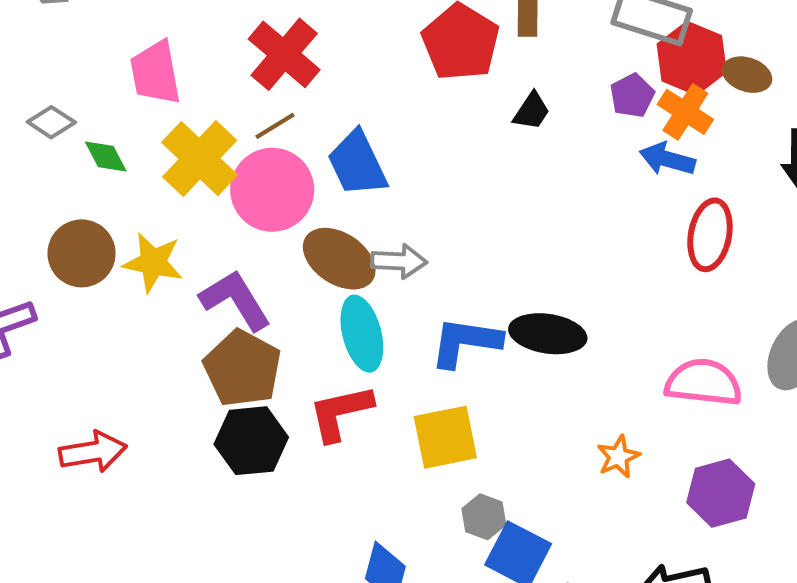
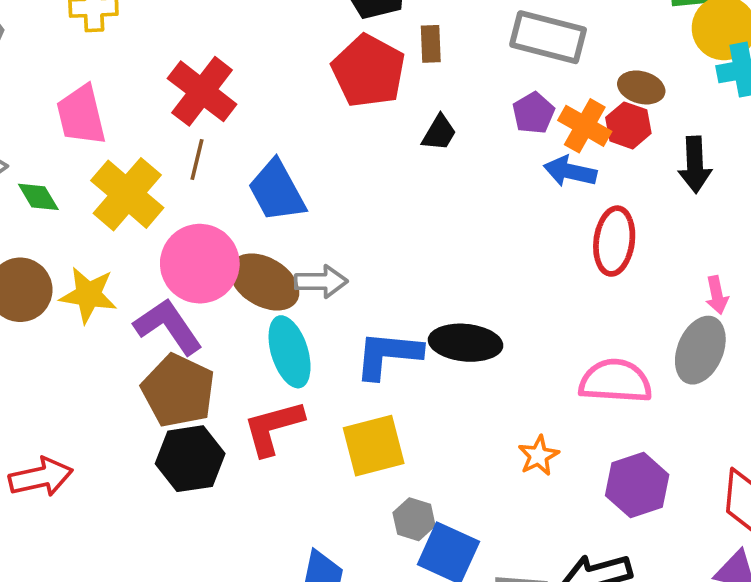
red hexagon: (692, 58) -> (628, 125), moved, size x0.7
brown line: (275, 126) -> (197, 160), turned -42
pink circle: (272, 190) -> (200, 264), moved

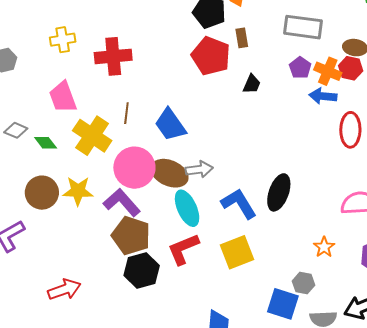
red cross: (202, 91) -> (113, 56), moved, turned -36
black ellipse: (466, 343) -> (279, 192), turned -69
blue L-shape: (388, 355) -> (239, 204), turned 60
gray hexagon: (414, 519) -> (303, 283), moved

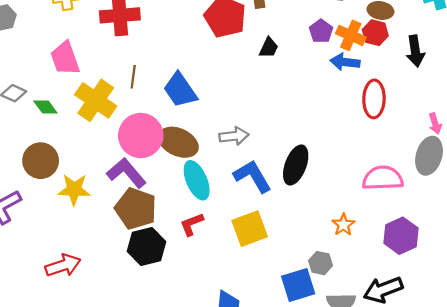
gray arrow: (199, 169) -> (234, 136), moved
yellow star: (78, 191) -> (74, 189), moved
red L-shape: (183, 249) -> (192, 224), size x0.7
blue square: (283, 304) -> (298, 285), turned -36

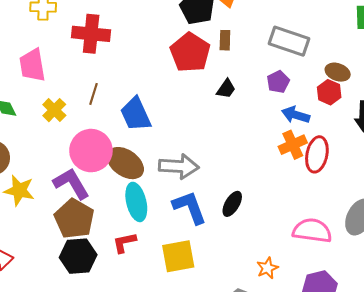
orange cross: (351, 35) -> (293, 145), moved, turned 32
yellow cross: (96, 100) -> (54, 110), size x0.6
gray arrow: (234, 136) -> (179, 166), size x1.4
black ellipse: (296, 165) -> (232, 204), size x0.7

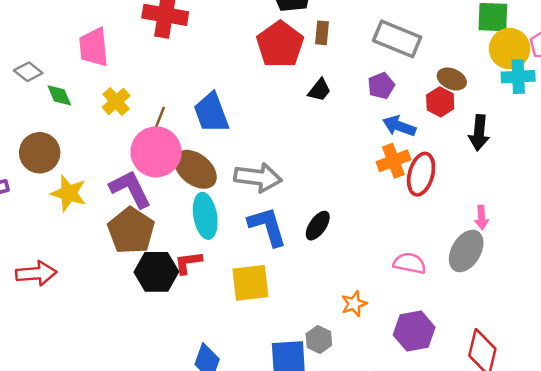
brown line: (93, 94) -> (159, 119), moved
pink semicircle: (312, 231) -> (410, 263), size x0.7
black hexagon: (78, 256) -> (156, 272), moved

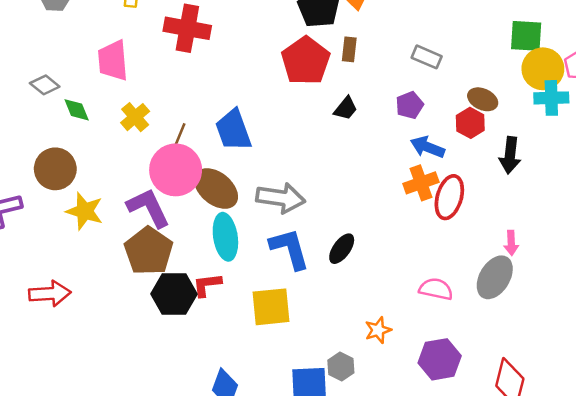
gray rectangle: (397, 39) -> (427, 57), size x0.6

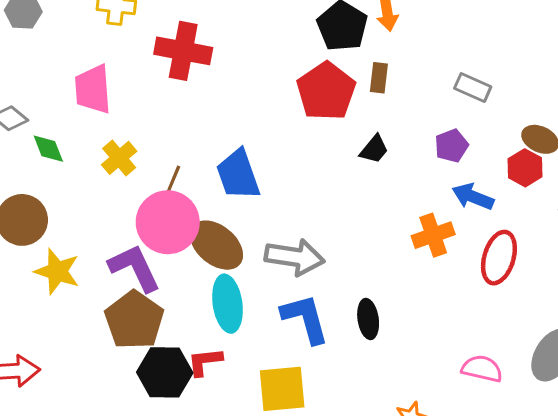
orange cross: (421, 183) -> (433, 235), moved
black ellipse: (342, 249) -> (368, 319), turned -44

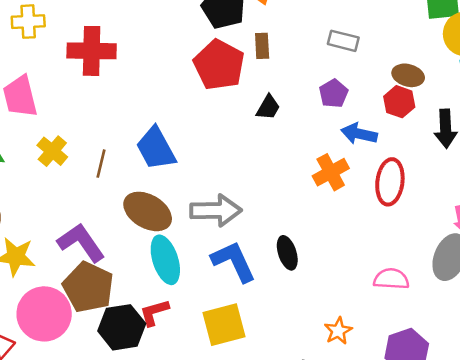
pink circle: (168, 222) -> (44, 314), moved

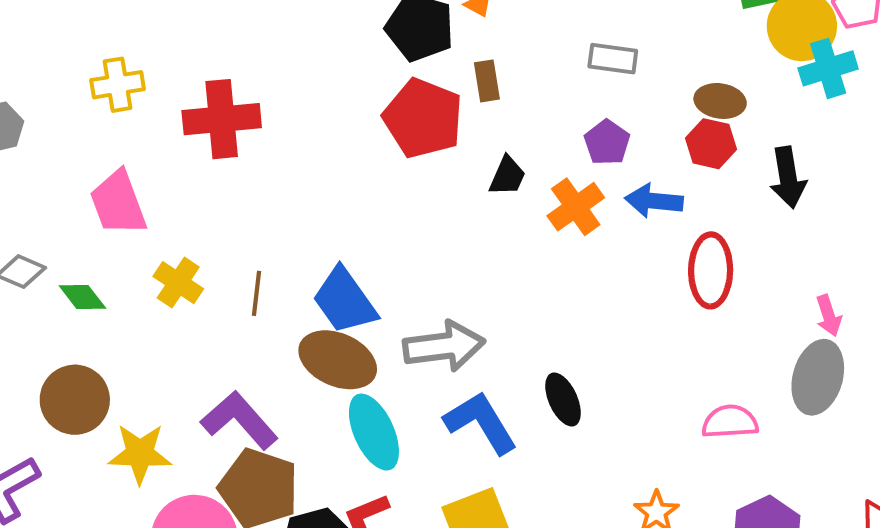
blue trapezoid: (156, 148) -> (345, 301), moved
orange cross: (331, 172) -> (576, 207), moved

